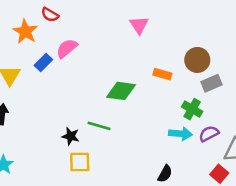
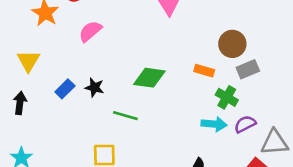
blue rectangle: (43, 63) -> (65, 89), moved
orange rectangle: (162, 74) -> (204, 71), moved
black star: (71, 136) -> (94, 87), moved

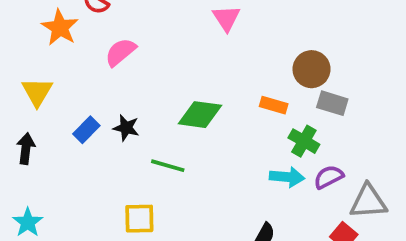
gray rectangle: (248, 69) -> (332, 103), turned 40

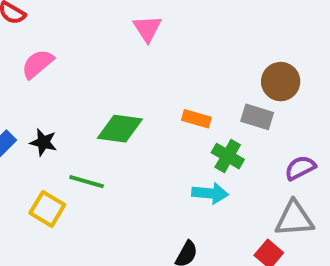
brown circle: (312, 69) -> (281, 82), moved
purple semicircle: (329, 177) -> (300, 168), moved
yellow square: (139, 219) -> (47, 209), moved, turned 32

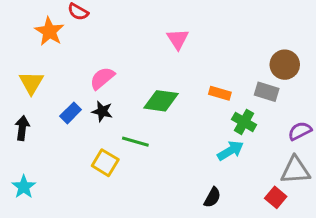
pink triangle: (147, 29) -> (178, 39), moved
pink semicircle: (38, 64) -> (102, 78), moved
cyan arrow: (210, 193) -> (230, 151), turned -36

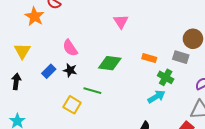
pink semicircle: (102, 78) -> (70, 48), turned -84

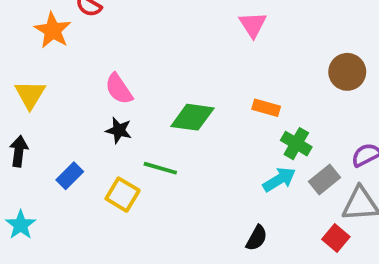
pink triangle: (121, 22) -> (253, 25), moved
gray rectangle: (181, 57) -> (325, 179), moved, turned -56
blue rectangle: (49, 71) -> (70, 176), moved

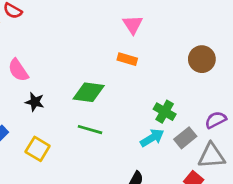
pink semicircle: (119, 89) -> (18, 70), moved
orange rectangle: (266, 108) -> (127, 59), moved
green line: (160, 168) -> (90, 130), moved

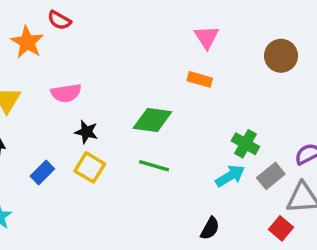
brown circle: (202, 59) -> (281, 56), moved
pink semicircle: (18, 70) -> (66, 93), turned -65
yellow square: (38, 149) -> (90, 167), moved

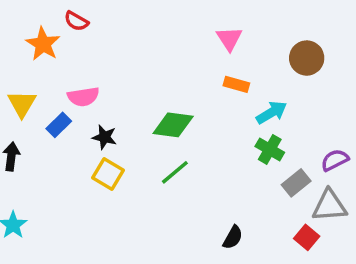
orange rectangle: (200, 79) -> (236, 84), moved
green line: (154, 166) -> (175, 172), turned -56
blue rectangle: (42, 173) -> (59, 125), moved
cyan arrow: (230, 176) -> (271, 113), moved

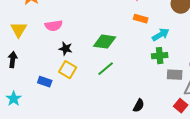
blue rectangle: (59, 125) -> (45, 82), moved, turned 64
green cross: (270, 149) -> (160, 56), turned -35
gray rectangle: (296, 183) -> (175, 75), turned 42

